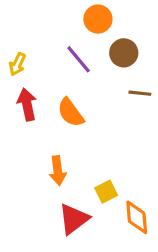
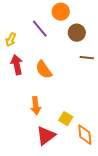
purple line: (79, 59) -> (40, 29), moved
yellow square: (106, 192) -> (66, 119), turned -32

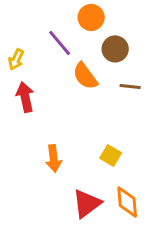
orange semicircle: (44, 70) -> (85, 76), moved
yellow square: (66, 119) -> (111, 155), moved
red triangle: (46, 136) -> (87, 203), moved

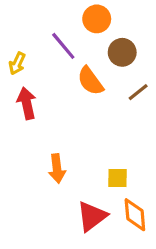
brown line: (130, 86) -> (138, 92), turned -45
yellow square: (111, 155) -> (117, 178), moved, turned -30

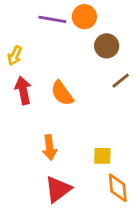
purple line: (63, 46) -> (52, 19), moved, turned -40
orange semicircle: (90, 81) -> (62, 93), moved
red triangle: (92, 216) -> (58, 189), moved

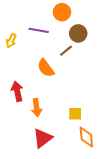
purple line: (52, 19) -> (39, 30), moved
brown line: (121, 81) -> (66, 51), moved
red arrow: (23, 90) -> (17, 91), moved

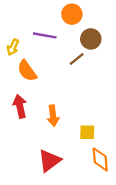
orange semicircle: (46, 68) -> (27, 71), moved
orange arrow: (37, 108) -> (53, 116), moved

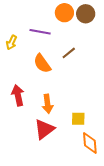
brown circle: (91, 39) -> (86, 14), moved
orange semicircle: (27, 71) -> (42, 64), moved
red triangle: (49, 161) -> (44, 129), moved

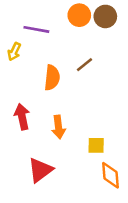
purple line: (40, 32) -> (36, 29), moved
orange semicircle: (42, 64) -> (52, 78), turned -138
red triangle: (44, 129) -> (40, 170), moved

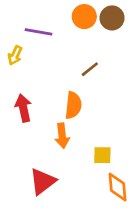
orange semicircle: (52, 78) -> (73, 105), moved
red arrow: (22, 117) -> (23, 108), moved

